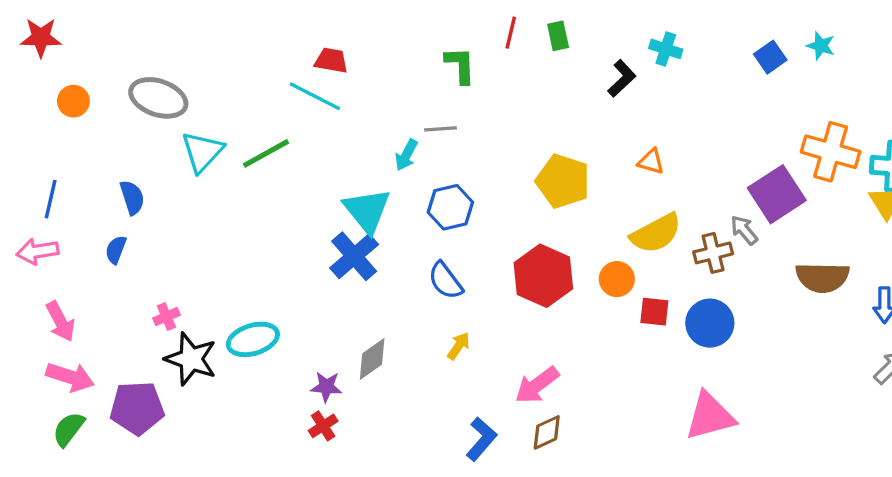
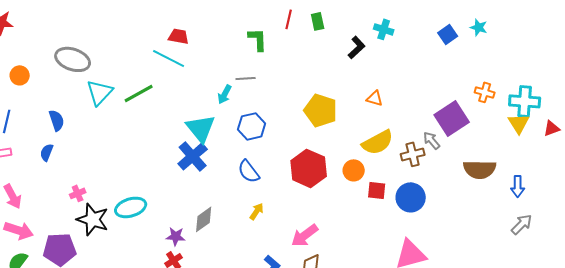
orange circle: (73, 101) -> (20, 75), moved
orange cross: (831, 152) -> (485, 92), size x0.6

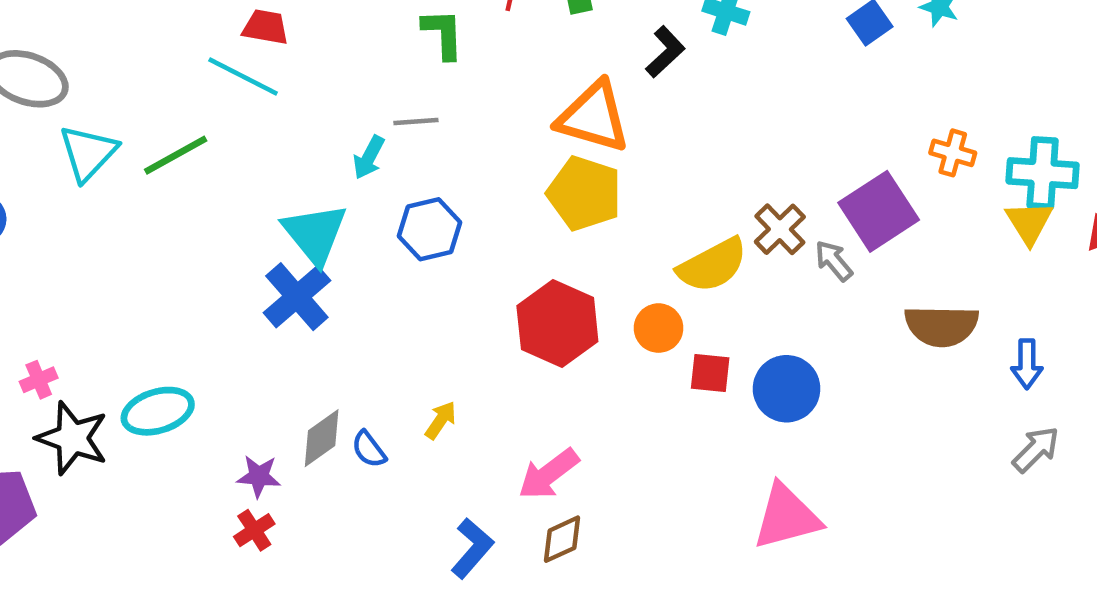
orange triangle: (375, 98) -> (593, 117), moved, size x2.0
brown cross: (413, 154) -> (780, 229), moved, turned -30
blue semicircle: (249, 171) -> (369, 449), moved, size x0.7

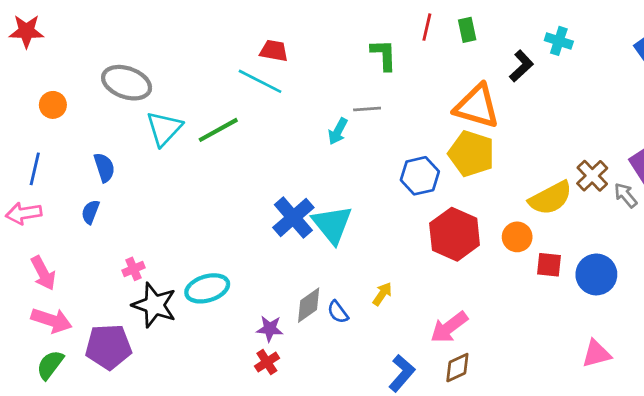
blue hexagon: (429, 229) -> (420, 176), moved
cyan triangle: (315, 234) -> (332, 224), moved
pink triangle: (787, 517) -> (596, 354), size x0.7

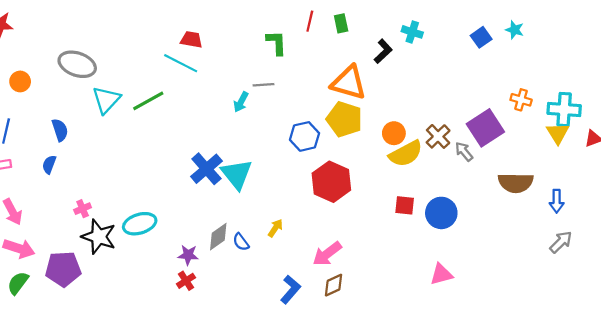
orange circle: (517, 237) -> (394, 133), moved

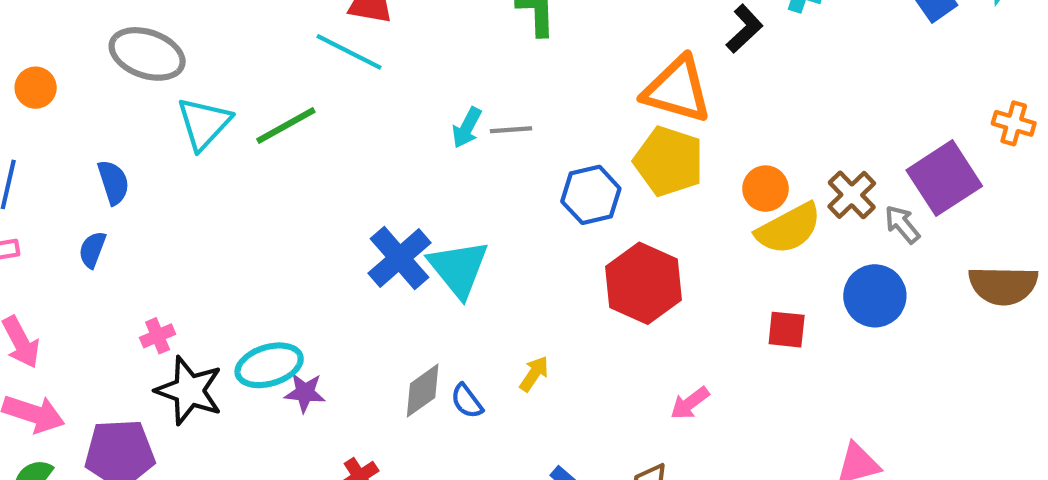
gray line: (264, 85) -> (511, 130), moved
blue circle: (441, 213) -> (875, 296), moved
pink arrow: (327, 254) -> (690, 403), moved, size x0.7
purple star: (188, 255) -> (305, 393), moved

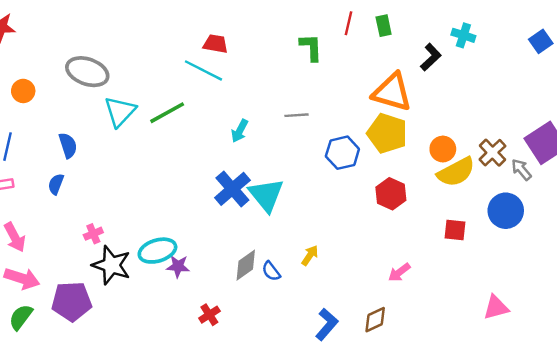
cyan arrow: (467, 128) -> (240, 131), moved
red hexagon: (643, 283) -> (391, 194), moved, size x0.7

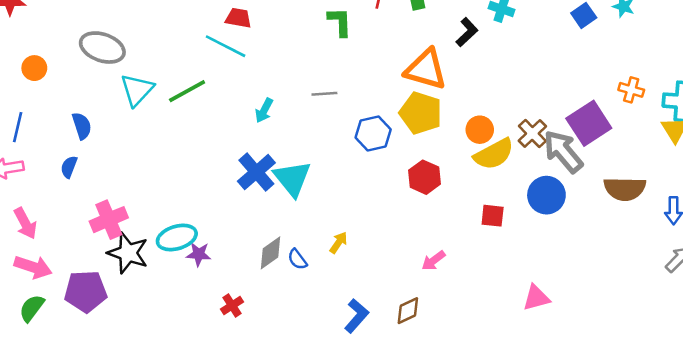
gray arrow: (521, 170) -> (563, 151), size x1.8
pink cross: (93, 234) -> (109, 220), size x1.8

